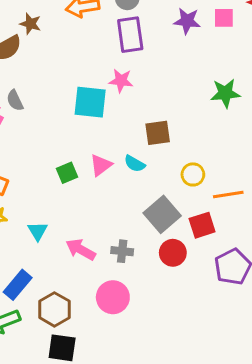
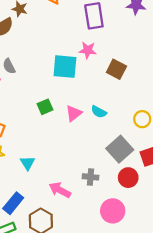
brown square: (158, 133) -> (116, 69), moved, turned 36
green square: (67, 173) -> (45, 107), moved
pink arrow: (81, 250) -> (60, 190), moved
pink circle: (113, 297) -> (113, 211), moved

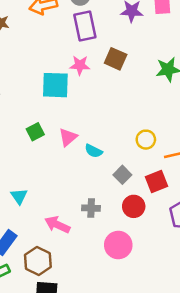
brown square: (116, 69) -> (116, 59), moved
cyan semicircle: (99, 112) -> (94, 151), moved
gray square: (120, 149) -> (122, 175), size x0.6

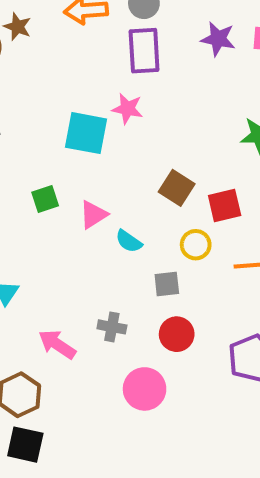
brown square: (116, 59) -> (177, 188), moved
yellow circle: (146, 140) -> (196, 245), moved
gray square: (122, 175) -> (167, 284), turned 30
red square: (157, 181) -> (225, 206), moved

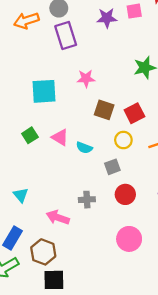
pink star: (128, 109) -> (86, 78), moved
pink triangle: (93, 215) -> (60, 137), turned -42
pink circle: (145, 389) -> (129, 239), moved

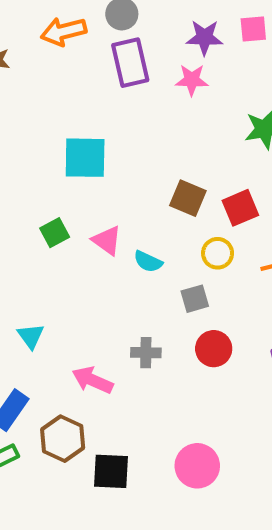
pink star: (86, 78) -> (192, 80), moved
pink circle: (129, 239) -> (197, 466), moved
black square: (54, 280) -> (111, 471), moved

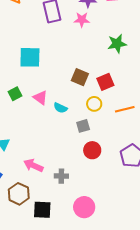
gray cross: (146, 353) -> (61, 176), moved

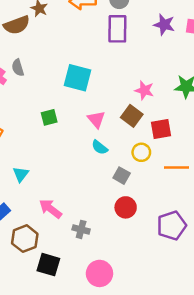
pink star: (82, 20) -> (144, 90), moved
pink triangle: (40, 98) -> (96, 119), moved
gray square: (83, 126) -> (122, 176), turned 32

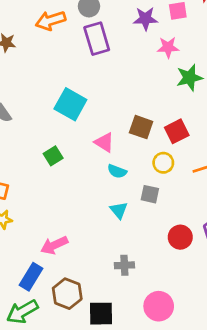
cyan square: (78, 78) -> (70, 104), turned 32
pink star: (144, 90) -> (168, 47), moved
cyan triangle: (21, 174) -> (119, 210), moved
red circle: (126, 207) -> (180, 237), moved
pink arrow: (50, 209) -> (54, 245), moved, turned -45

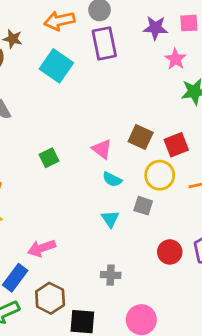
pink star: (168, 47) -> (175, 59), turned 30
cyan square: (70, 104) -> (56, 66), moved
yellow circle: (163, 163) -> (160, 175), size x1.4

